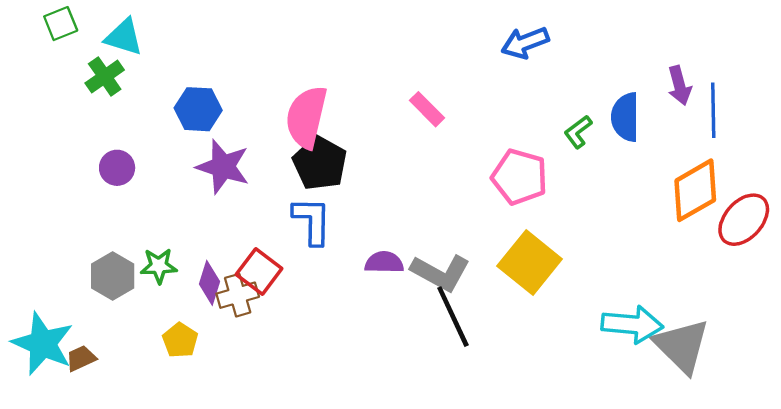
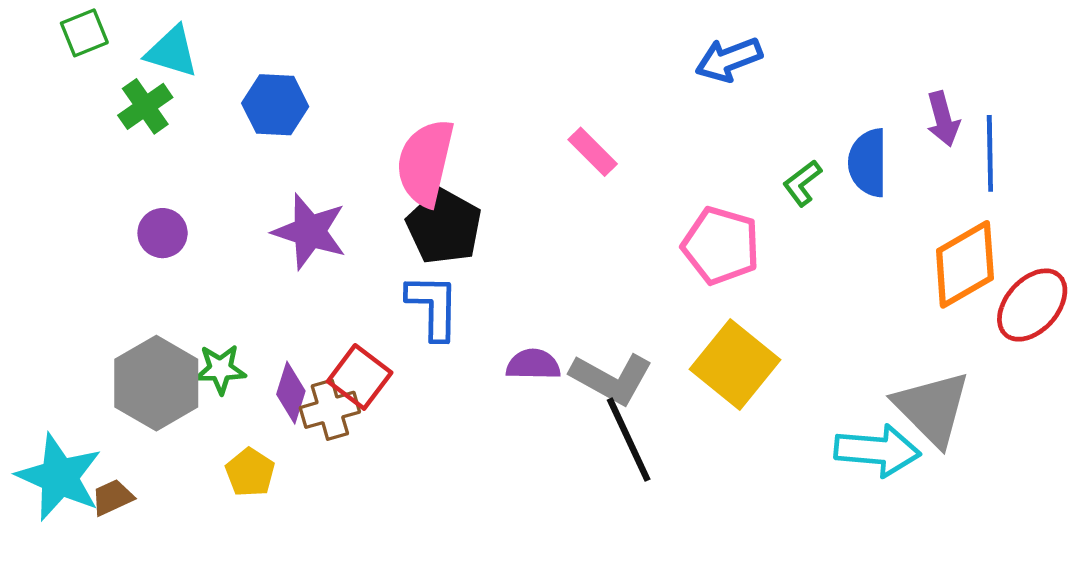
blue hexagon: (198, 109) -> (275, 105), moved
gray hexagon: (113, 276) -> (156, 383), size x1.4
gray triangle: (682, 346) -> (932, 408), moved

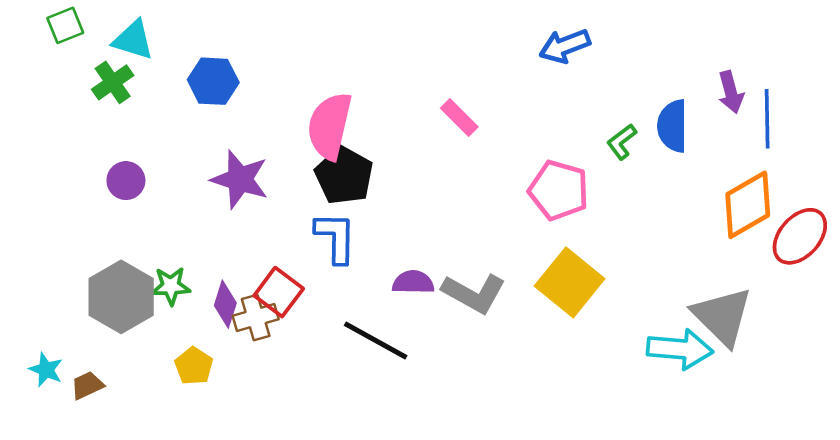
black line: (629, 440) -> (376, 341), moved, turned -36
cyan star: (59, 477) -> (46, 370), size x0.5

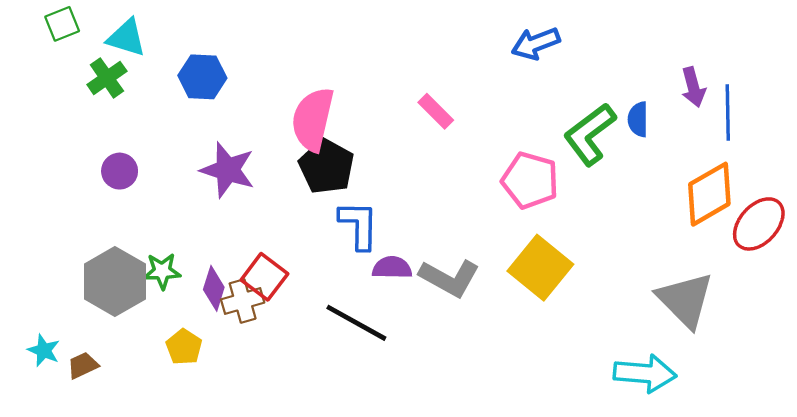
blue semicircle: (673, 126) -> (638, 119), size x0.7
green L-shape: (622, 142) -> (590, 134), size x1.8
blue L-shape: (336, 238) -> (359, 225), moved
cyan arrow: (680, 349) -> (645, 373), moved

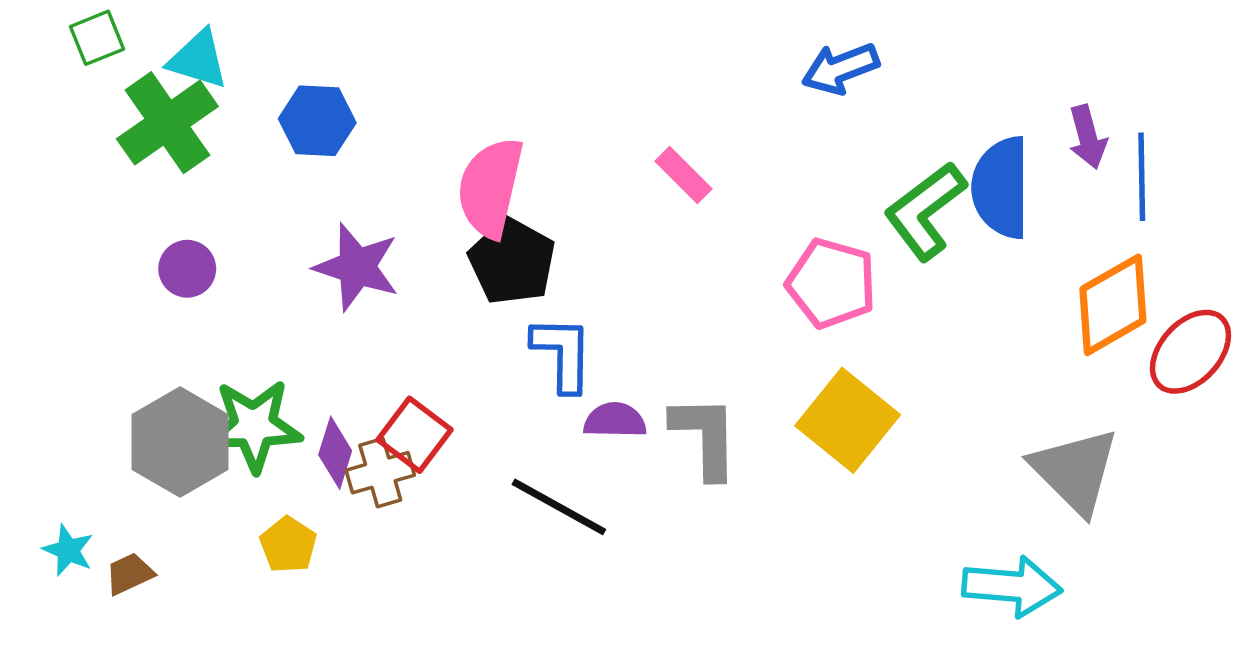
green cross: (107, 78) -> (167, 123), size x1.6
blue semicircle: (638, 119) -> (1001, 188), size x1.8
green star: (162, 271) -> (254, 426), size x1.6
gray L-shape: (450, 278) -> (705, 437), turned -120

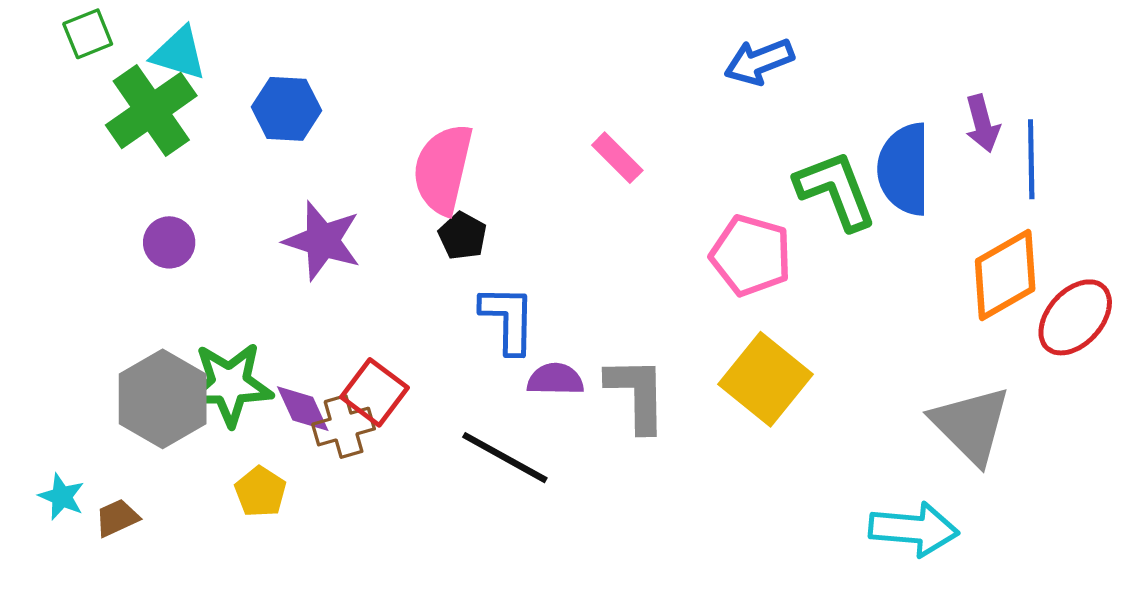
green L-shape: (925, 211) -> (836, 190), turned 106
black pentagon: (512, 262) -> (462, 236), size x0.6
purple diamond: (335, 453) -> (303, 409), turned -42

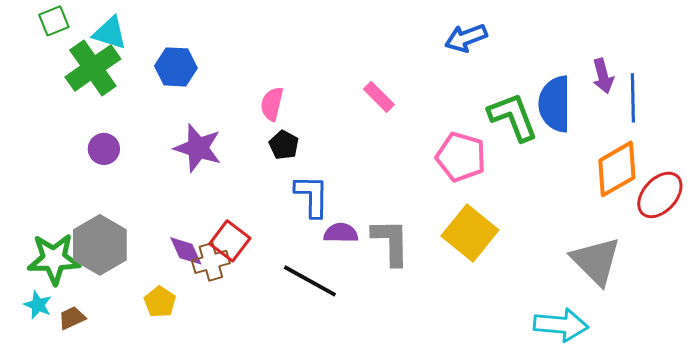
pink semicircle: (443, 169) -> (272, 104), size x0.6
green star: (229, 384) -> (54, 259), moved

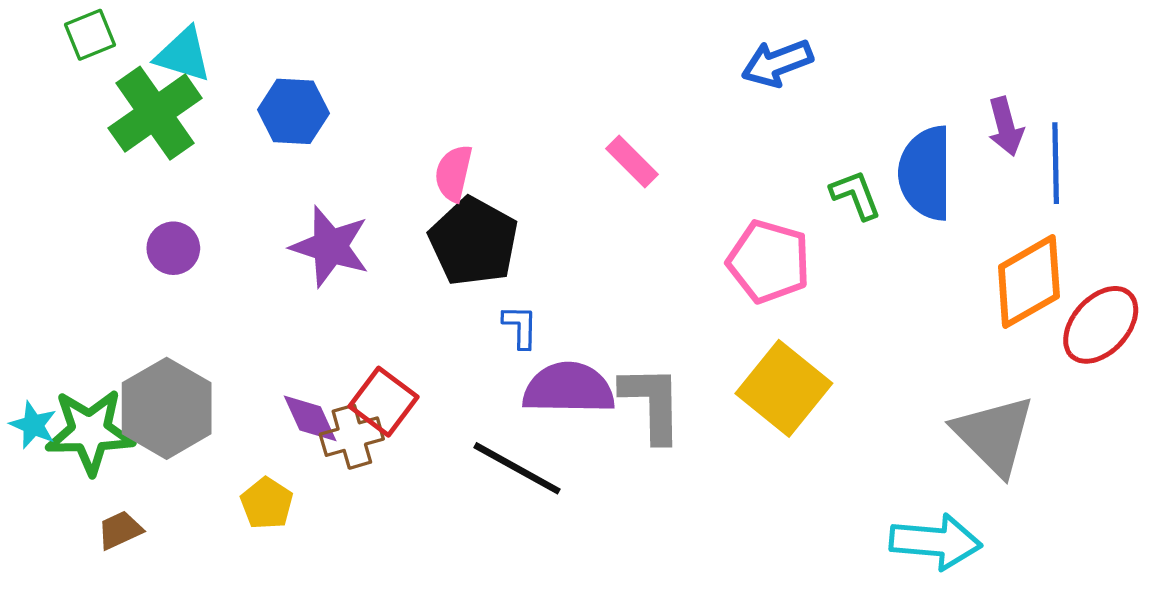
green L-shape: (513, 117) -> (856, 195), size x0.6
black pentagon: (284, 145) -> (474, 242), size x1.8
blue L-shape: (312, 196) -> (520, 327), size x0.6
purple semicircle: (341, 233) -> (569, 388), size x1.6
cyan star: (38, 305) -> (33, 425), moved

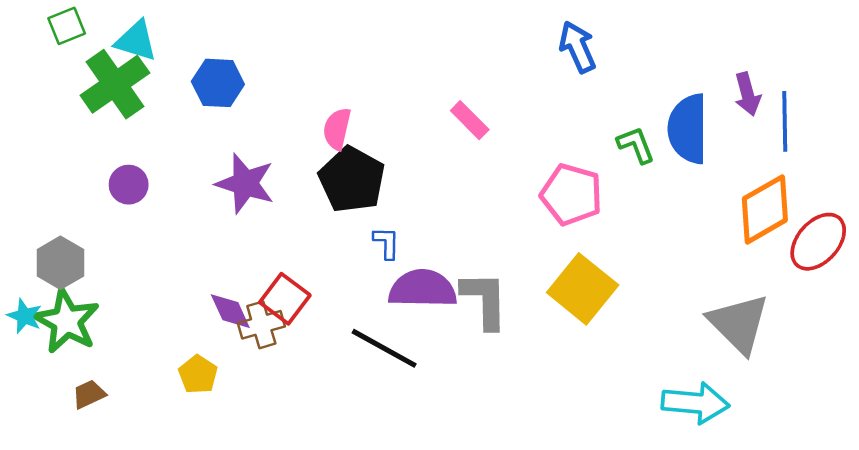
blue arrow: (777, 63) -> (578, 47), turned 87
gray hexagon: (167, 408) -> (60, 263), moved, size x0.7
green star: (90, 432) -> (67, 321), turned 30

